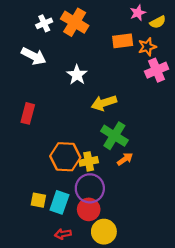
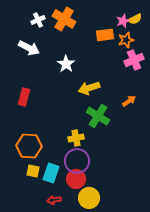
pink star: (138, 13) -> (123, 21), moved
orange hexagon: (65, 157) -> (29, 146), moved
orange arrow: (125, 159) -> (129, 101), moved

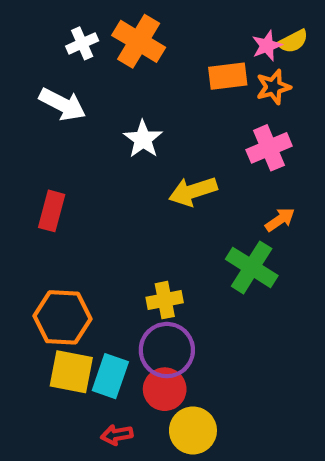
pink cross: (134, 60) -> (269, 148), moved
green cross: (98, 116) -> (252, 267), moved
yellow square: (33, 171) -> (71, 372), size x1.5

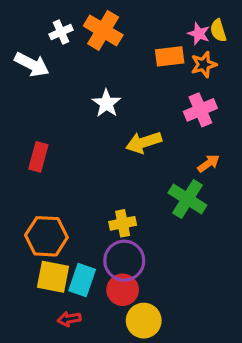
yellow semicircle: (293, 41) -> (218, 30), turned 100
pink star: (267, 46) -> (199, 34), turned -30
white arrow: (62, 104) -> (32, 64), moved
red arrow: (117, 435) -> (69, 319), moved

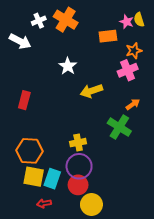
orange star: (204, 64) -> (134, 51), moved

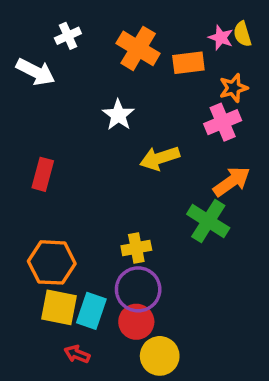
orange cross: (66, 20) -> (138, 48), moved
orange arrow: (133, 104) -> (232, 181), size x1.5
red arrow: (44, 203) -> (77, 354), turned 32

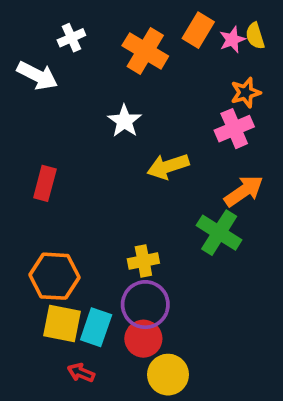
pink star: (221, 38) -> (232, 40), turned 30
orange rectangle: (188, 63) -> (198, 30), moved, turned -52

